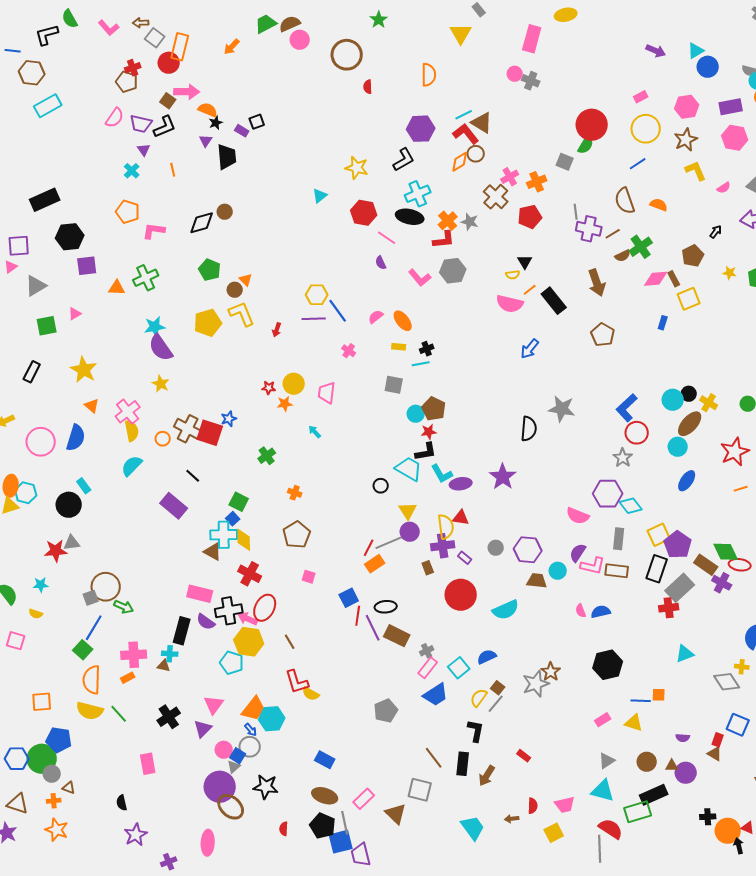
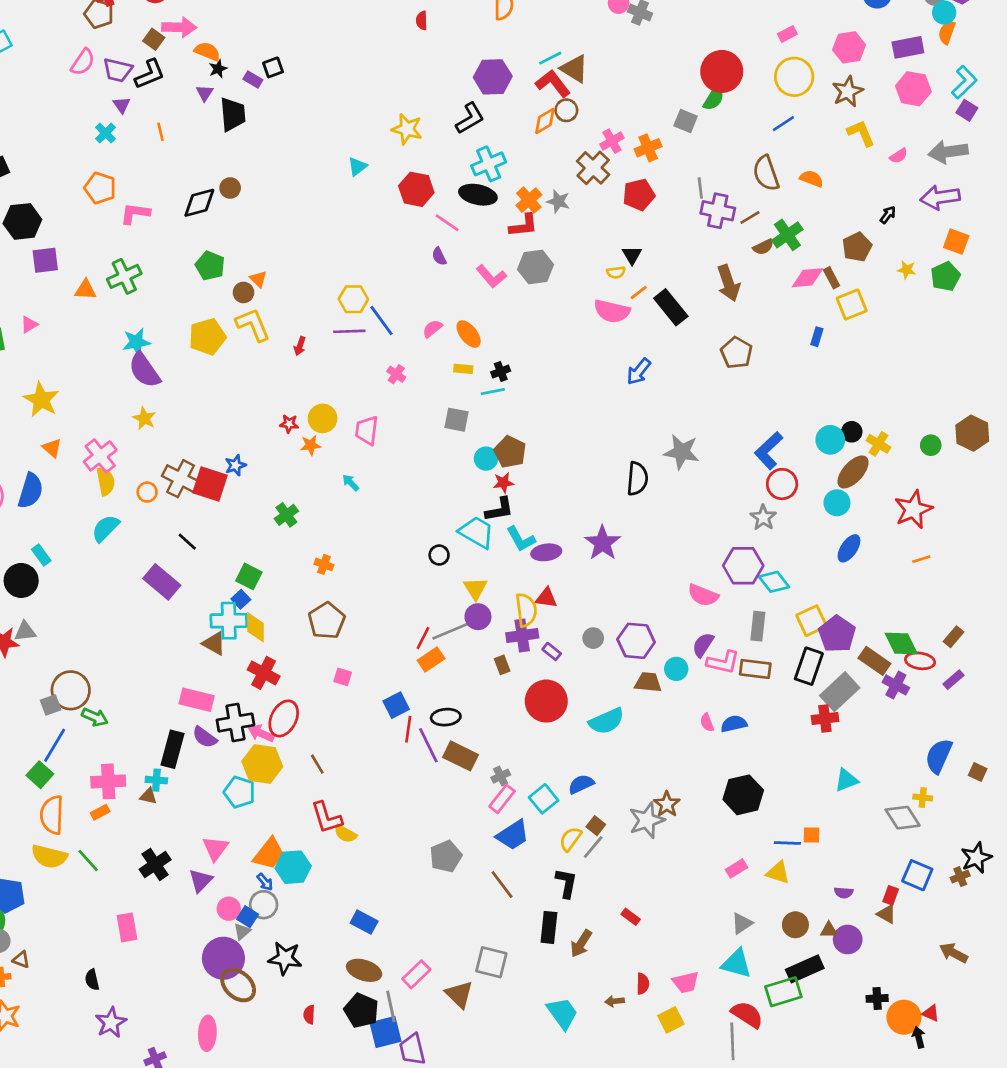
brown line: (434, 758) -> (502, 885), moved

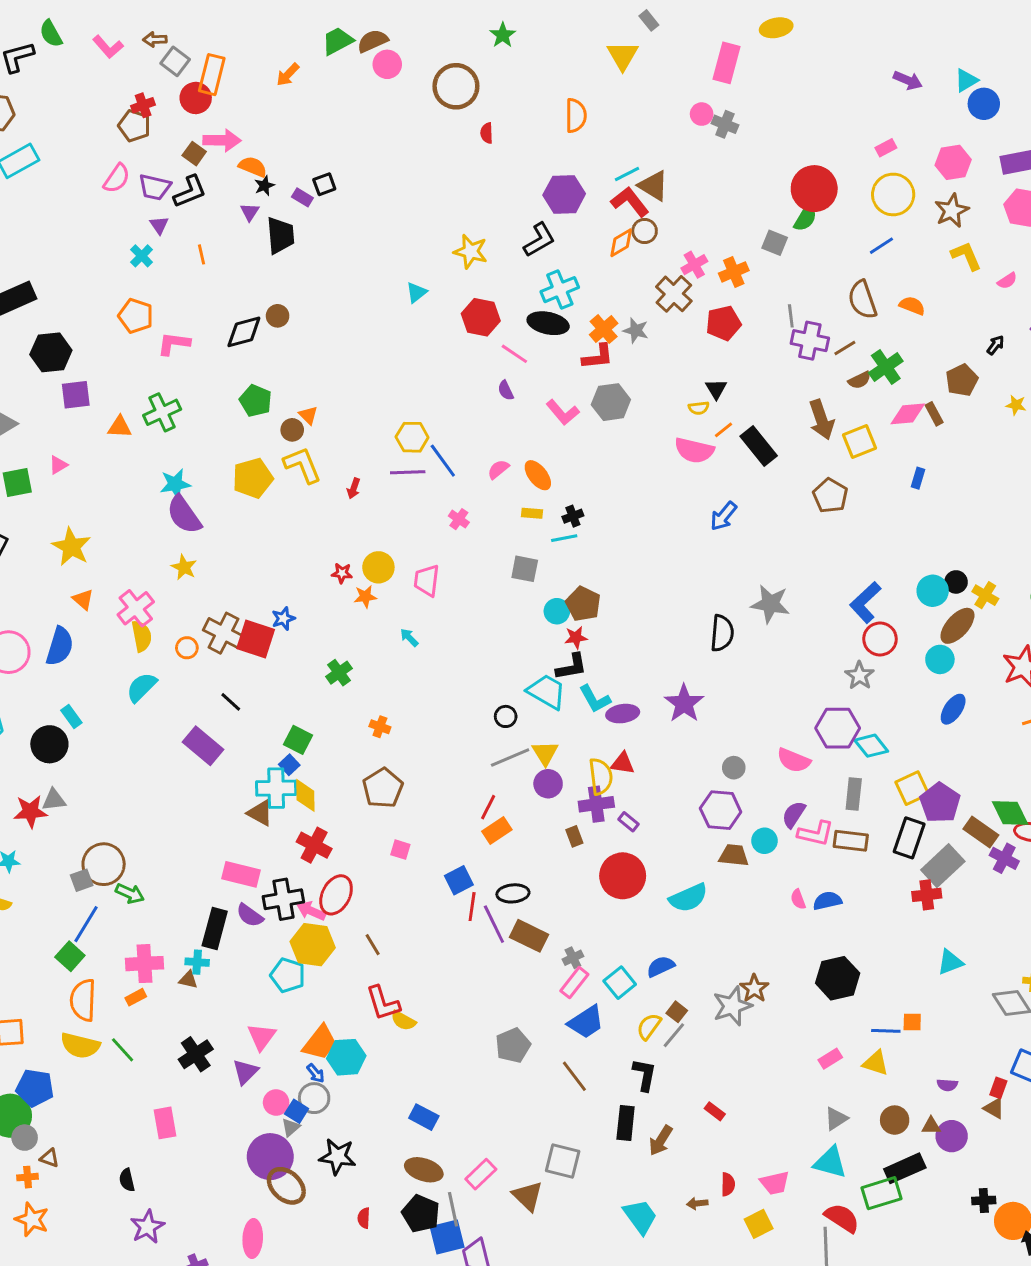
yellow square: (852, 305) -> (860, 442), moved
gray line: (450, 631) -> (510, 757), moved
gray circle: (593, 638) -> (734, 768), moved

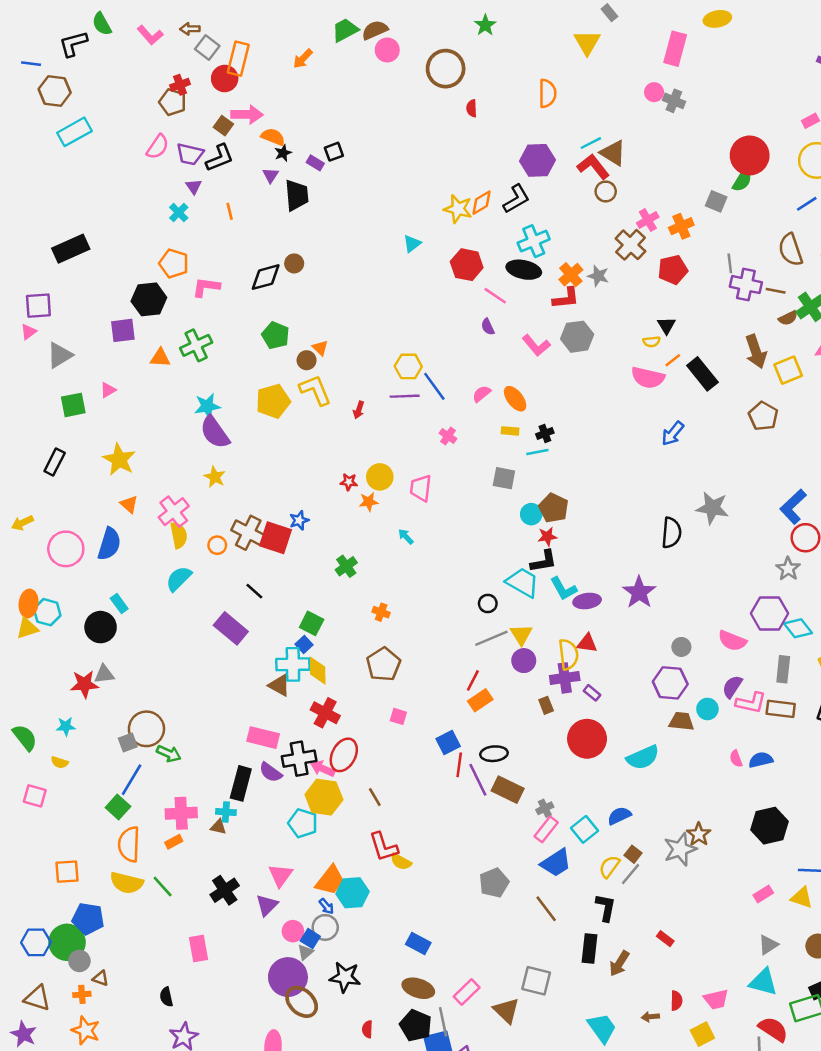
orange diamond: (621, 243) -> (482, 203), moved
brown line: (845, 348) -> (776, 291), turned 42
black hexagon: (51, 352) -> (149, 299), moved

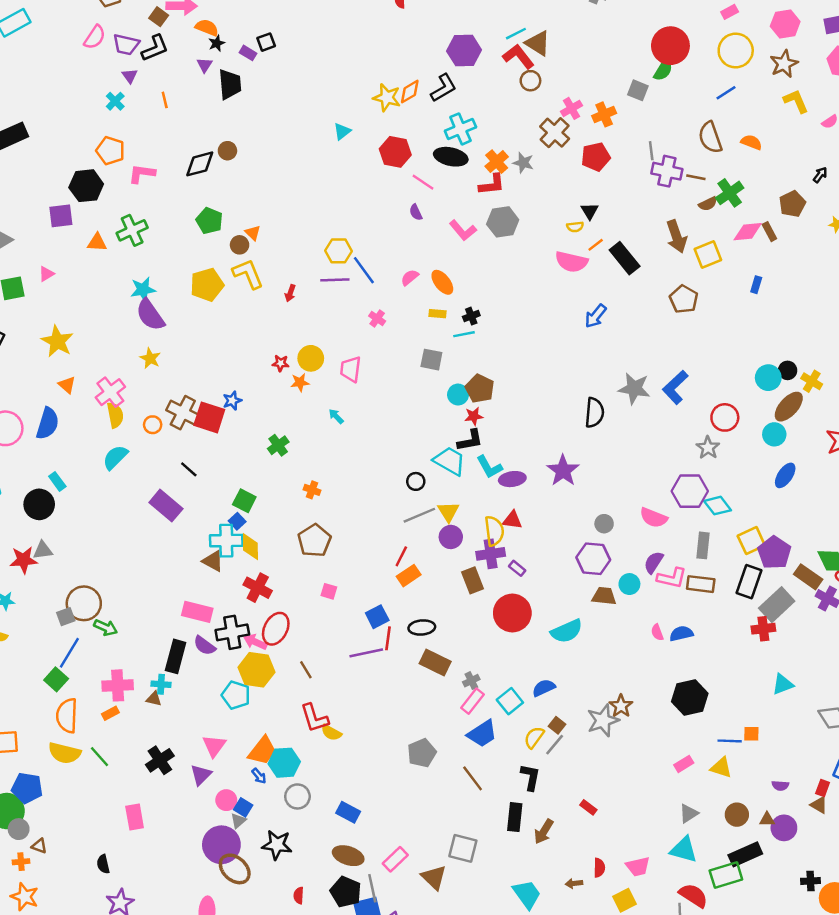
blue L-shape: (793, 507) -> (675, 387), moved
brown rectangle: (546, 705) -> (473, 580), size x1.5
purple line: (478, 780) -> (366, 653), moved, turned -76
gray circle: (325, 927) -> (297, 796), moved

